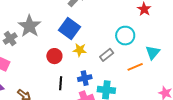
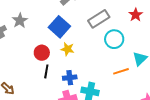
gray star: (29, 26) -> (20, 20), size x0.7
gray rectangle: (107, 55) -> (99, 19), moved, size x1.5
black line: (61, 83) -> (46, 71), moved

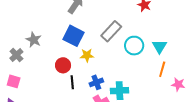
gray rectangle: (99, 19) -> (111, 31), moved
cyan circle: (114, 39) -> (134, 46), moved
orange line: (121, 71) -> (162, 69), moved, turned -42

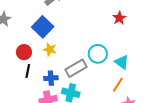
gray rectangle: (111, 31) -> (76, 68), moved
cyan triangle: (159, 46) -> (122, 62), turned -42

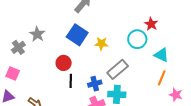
red star: (119, 18) -> (151, 24), moved
yellow star: (50, 50) -> (101, 44), moved
cyan circle: (98, 54) -> (137, 39), moved

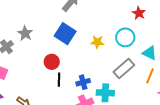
red star: (151, 24) -> (139, 13), moved
yellow star: (101, 44) -> (97, 42), moved
gray rectangle: (118, 69) -> (124, 68), moved

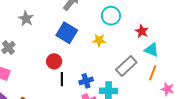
red star: (139, 13) -> (142, 31), moved
gray star: (25, 33) -> (26, 19), moved
cyan circle: (125, 37) -> (111, 16), moved

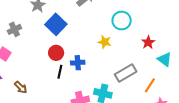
blue square: (67, 33) -> (56, 24), moved
cyan triangle: (152, 50) -> (165, 59), moved
blue cross: (86, 81) -> (78, 63), moved

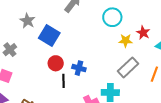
yellow star: (105, 42) -> (126, 41), moved
blue cross: (78, 63) -> (79, 68), turned 32

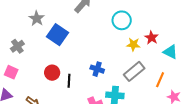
red circle: (56, 63) -> (52, 73), moved
blue cross: (79, 68) -> (97, 69), moved

